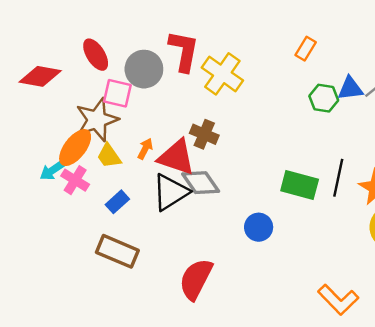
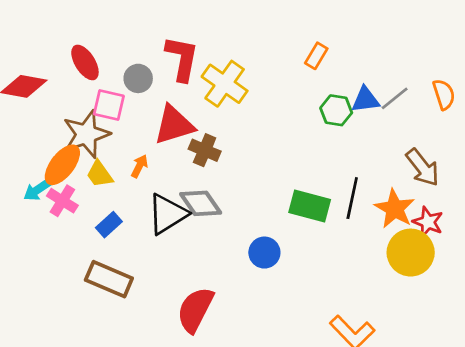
gray circle: (144, 69) -> (138, 78), size x0.7
red triangle: (176, 157) -> (174, 125), moved, turned -36

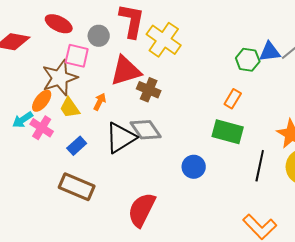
orange rectangle: (316, 56) -> (233, 99), moved
red ellipse: (85, 62) -> (59, 24), turned -32
orange ellipse: (62, 165) -> (42, 101), size x0.7
black line: (352, 198) -> (260, 166), moved

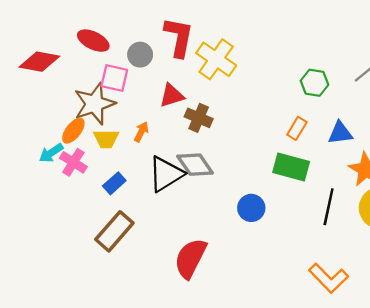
blue triangle: (270, 52) -> (340, 133), moved
red triangle: (126, 71) -> (172, 96), size x0.7
yellow trapezoid: (70, 108) -> (106, 139), turned -55
brown rectangle: (77, 187) -> (114, 231), turned -72

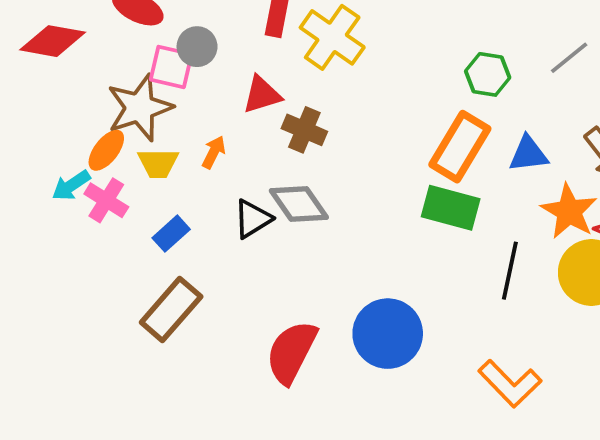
gray circle: (140, 55) -> (197, 47), moved
orange rectangle: (297, 128) -> (460, 147), size x1.8
black triangle: (166, 174) -> (253, 219), size x0.7
blue circle: (251, 208) -> (388, 334), moved, size x1.6

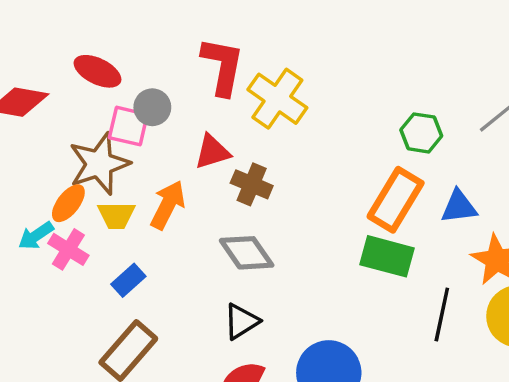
orange arrow: (214, 152) -> (168, 205), size x1.6
black triangle: (253, 219) -> (241, 321), moved

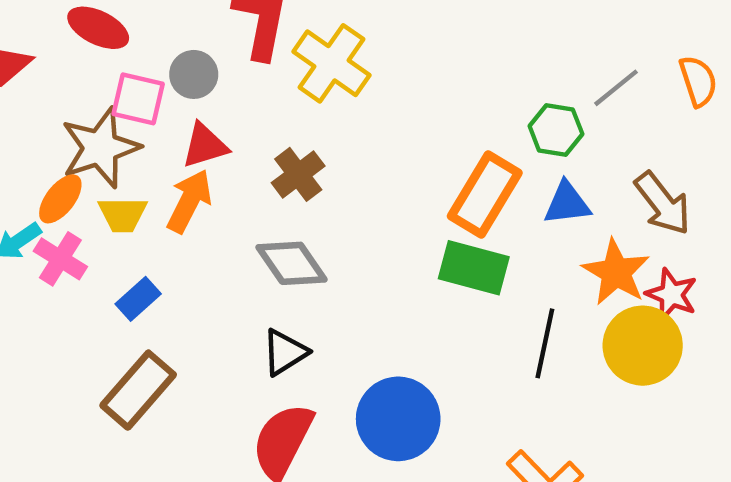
gray circle: (152, 107) -> (194, 74), moved
green hexagon: (421, 133) -> (556, 130), moved
red triangle: (212, 152) -> (205, 146), moved
brown cross: (252, 184) -> (298, 174), turned 30

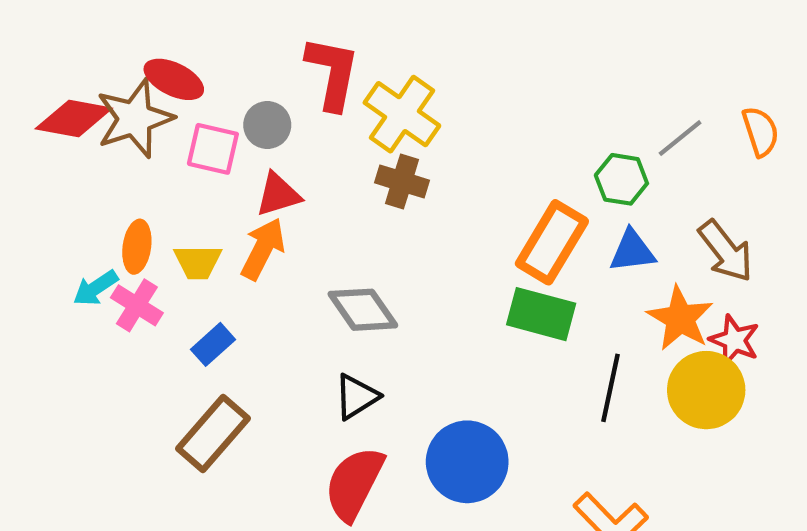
brown star: (100, 148) -> (135, 118), moved
brown cross: (298, 174) -> (402, 181), moved, turned -36
orange ellipse: (60, 199) -> (137, 247), turned -30

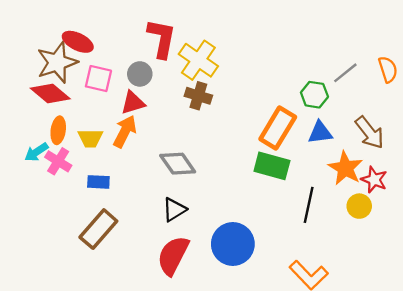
red diamond: (74, 118) -> (50, 93), moved, turned 30
gray circle: (267, 125) -> (140, 74), moved
blue rectangle: (213, 344) -> (98, 182), turned 45
yellow circle: (706, 390) -> (359, 206), size x0.6

